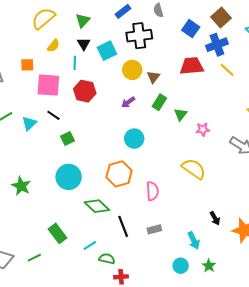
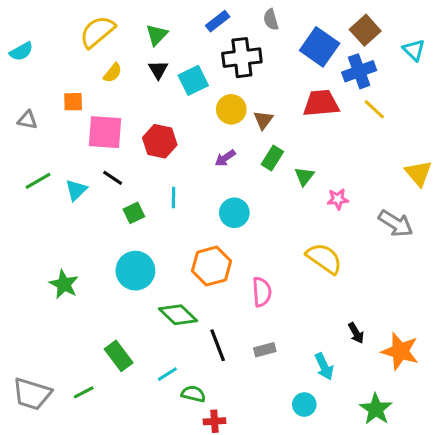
blue square: (191, 29) -> (320, 47), size x1.4
cyan line: (75, 63) -> (173, 198), moved
green star: (209, 266) -> (376, 409), moved, size x1.5

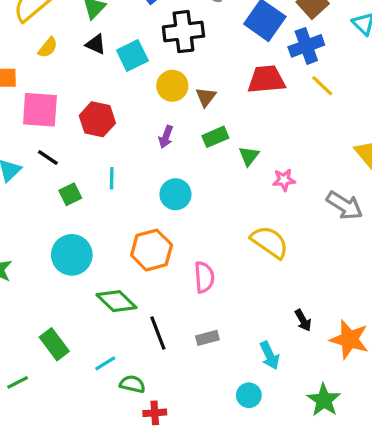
black triangle: (158, 70) -> (96, 44), turned -35
purple arrow: (225, 158) -> (166, 137), turned -35
green rectangle: (272, 158) -> (215, 137), turned 35

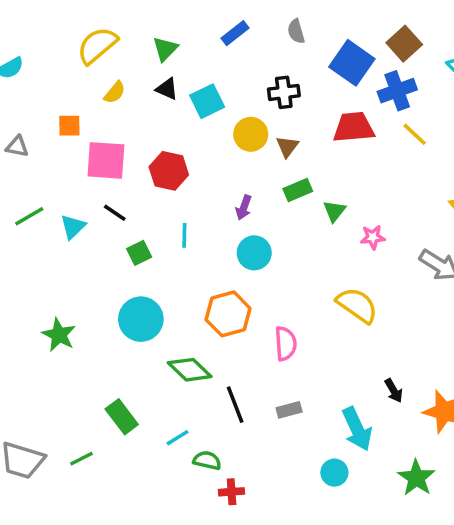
black cross: (183, 32) -> (284, 92), moved, size x0.7
purple arrow: (166, 137) -> (244, 208), moved
cyan arrow: (270, 355) -> (357, 429), size x1.4

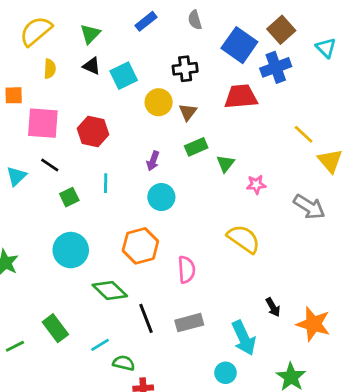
yellow semicircle: (115, 92) -> (50, 69), turned -36
yellow line: (415, 134) -> (304, 134), moved
gray rectangle: (289, 410) -> (189, 323), size x1.4
green line: (82, 459) -> (15, 346), moved

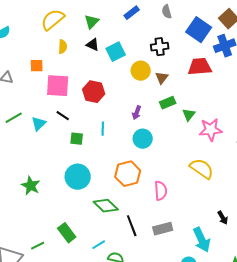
pink star: (256, 185) -> (211, 130), size x1.6
green square: (69, 197) -> (77, 139), turned 32

